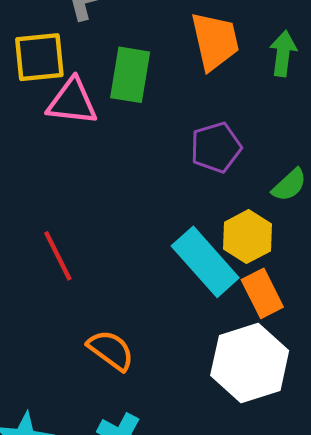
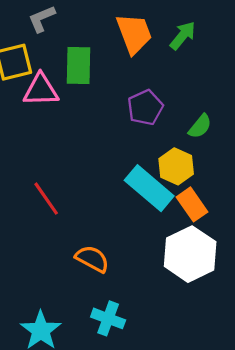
green arrow: (283, 54) -> (183, 36), turned 40

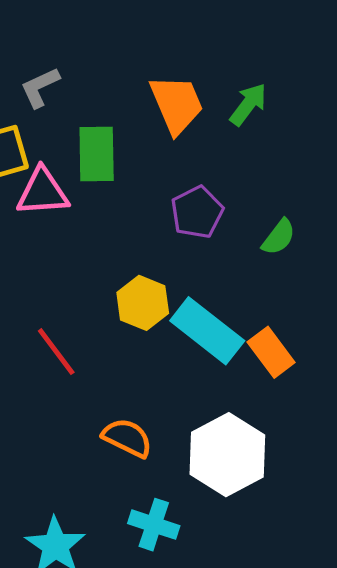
yellow hexagon: (176, 166) -> (143, 303), moved
white hexagon: (190, 254) -> (227, 455), moved

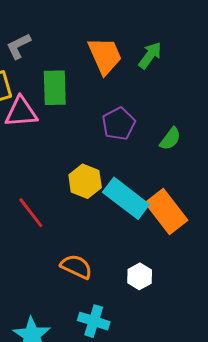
orange rectangle: (271, 352) -> (166, 211), size x1.4
white hexagon: (227, 455) -> (140, 276), size x0.5

